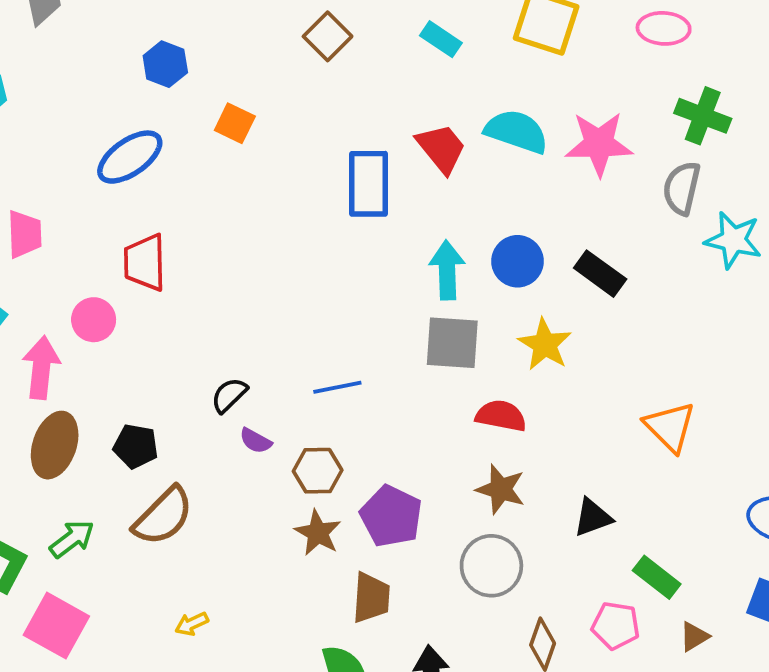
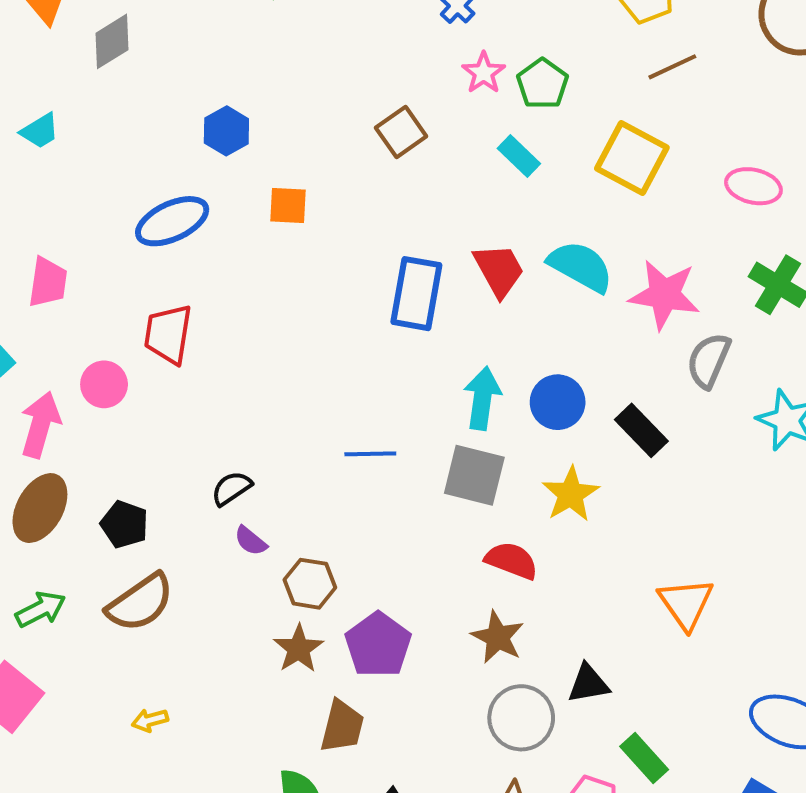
orange square: (235, 123) -> (288, 205), turned -33
gray semicircle: (682, 188) -> (709, 360), moved
blue line: (337, 387) -> (370, 454), moved
gray circle: (491, 566) -> (521, 718), moved

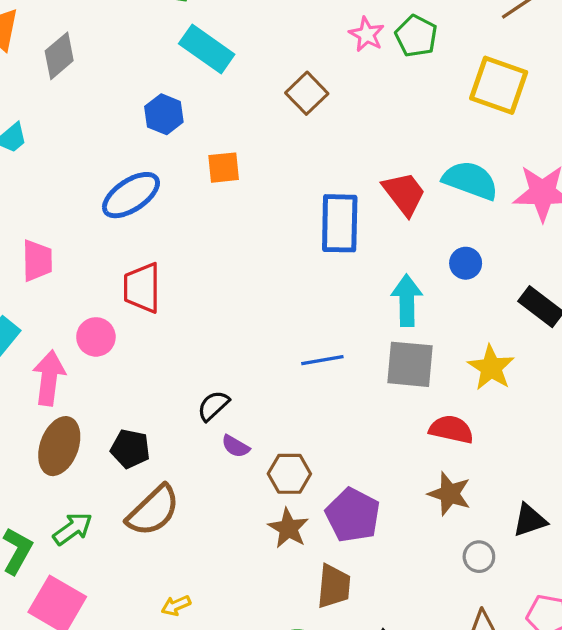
cyan rectangle: (519, 156) -> (207, 49), moved, size x1.5
blue circle: (558, 402) -> (466, 263), moved, size x0.7
gray circle: (521, 718) -> (479, 557), size x0.6

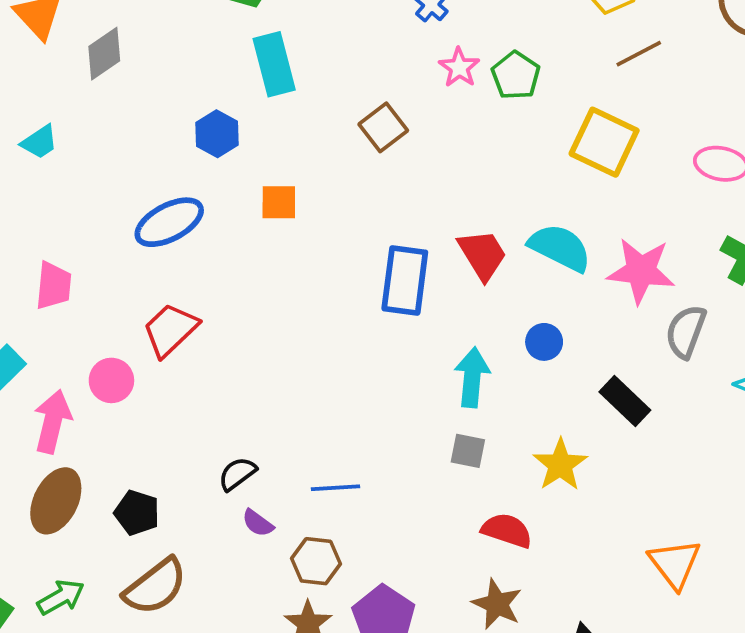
cyan rectangle: (207, 49) -> (274, 64), turned 34
red trapezoid: (142, 288) -> (170, 330), turned 40
blue line: (322, 360) -> (335, 488), moved
gray square: (410, 364) -> (468, 451), size x0.6

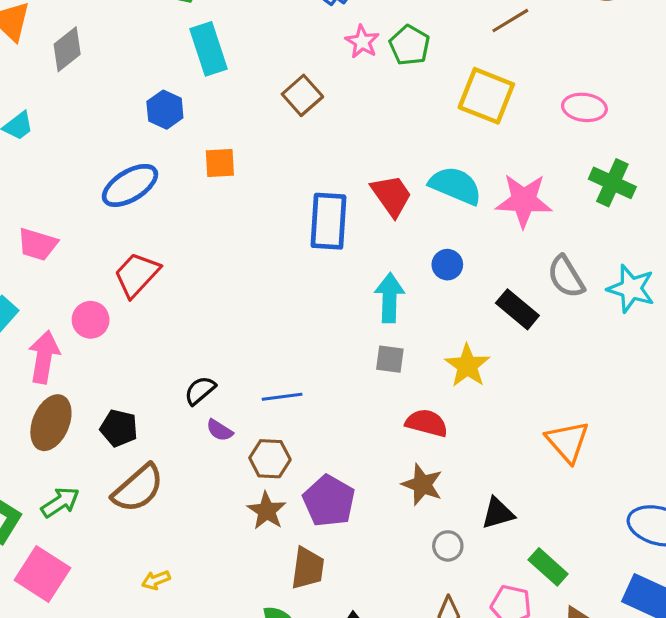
pink trapezoid: (54, 286) -> (38, 244), turned 105
gray semicircle: (686, 332) -> (566, 277), moved, turned -48

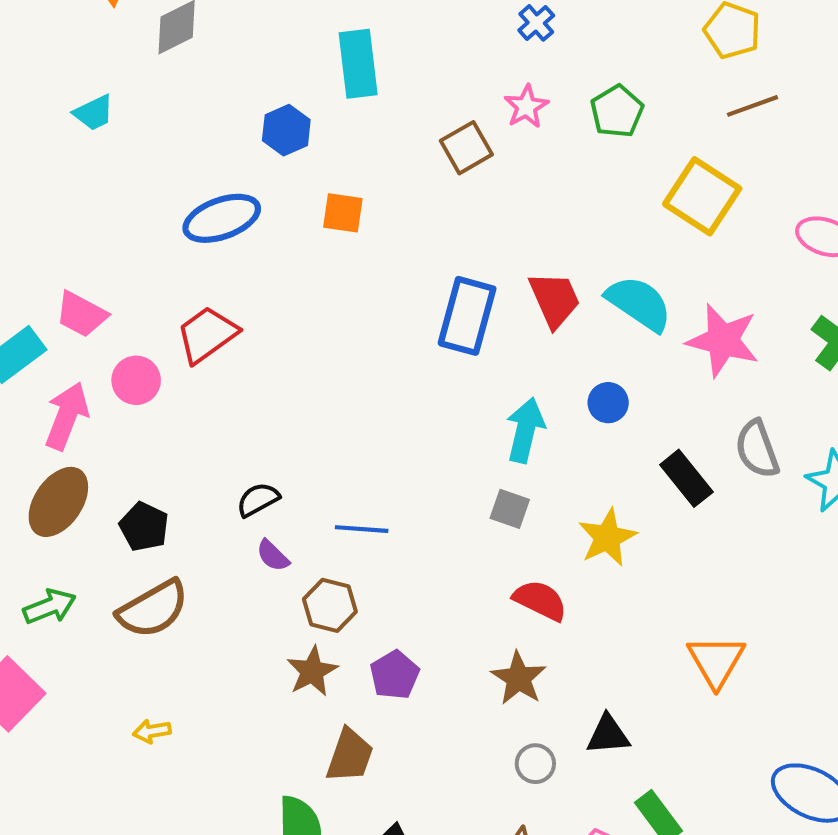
pink star: (362, 42) -> (526, 107), moved
pink trapezoid: (38, 244) -> (81, 314), moved
purple pentagon: (329, 501) -> (395, 675), size x0.7

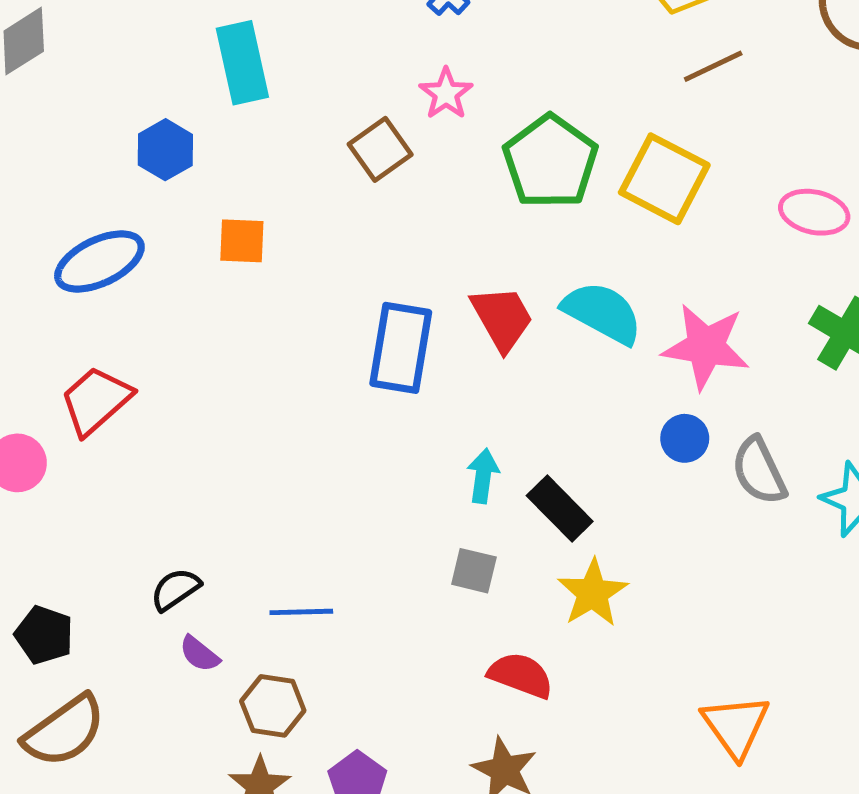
green pentagon: (617, 111) -> (550, 162), moved, size x1.5
blue circle: (608, 403) -> (685, 438), moved
cyan arrow: (525, 430) -> (483, 476), size x0.7
black rectangle: (686, 478) -> (560, 509), moved

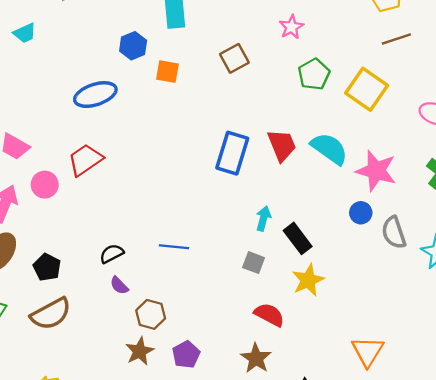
pink star: (446, 94) -> (291, 27), moved
green pentagon: (550, 162) -> (314, 74), size x0.7
orange square: (242, 241) -> (167, 72), moved
blue line: (301, 612) -> (174, 247), moved

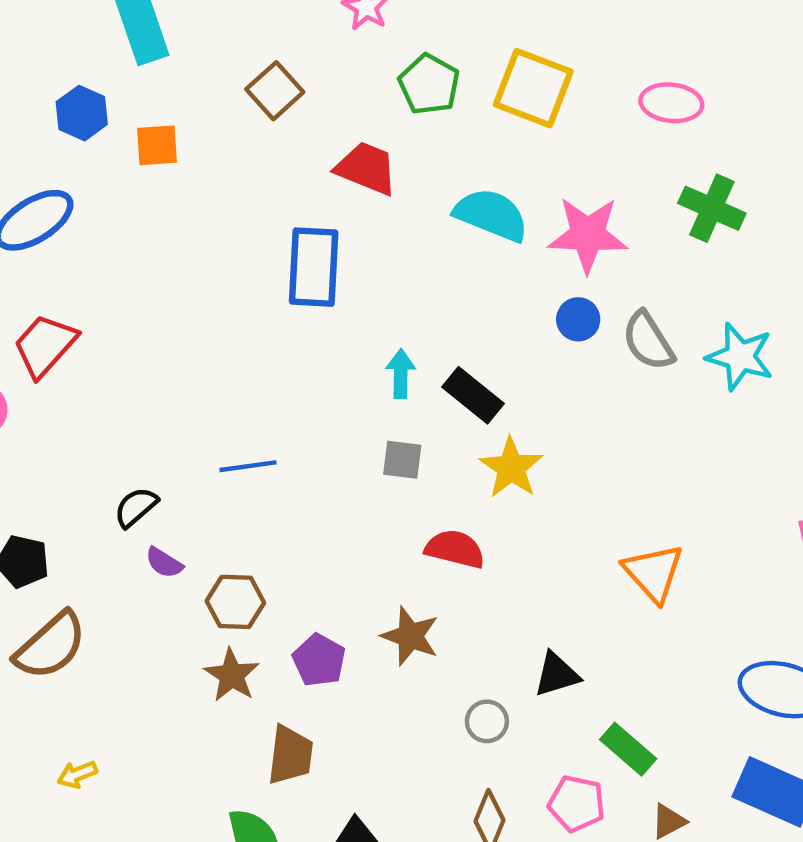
red trapezoid: (282, 145) -> (366, 168), moved, turned -32
brown star: (256, 358) -> (410, 636), moved

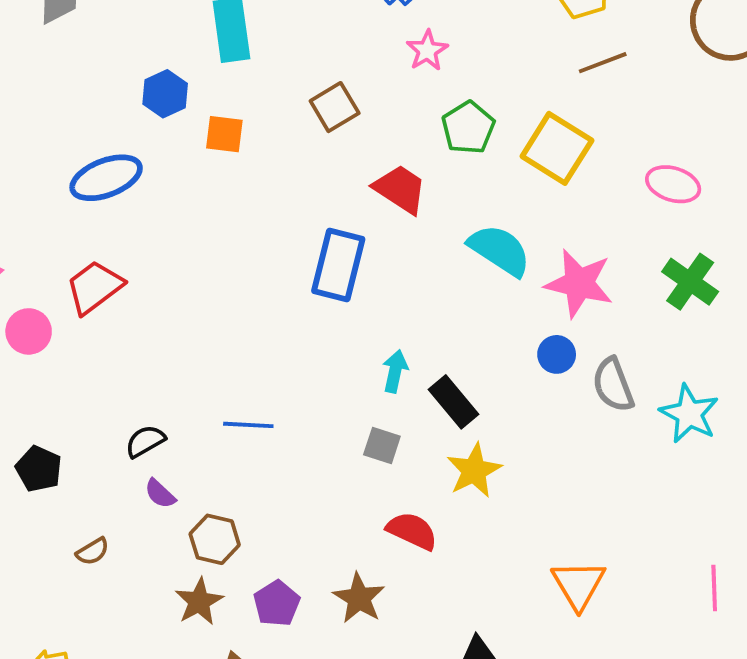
brown semicircle: (51, 646) -> (93, 551), moved, size x0.5

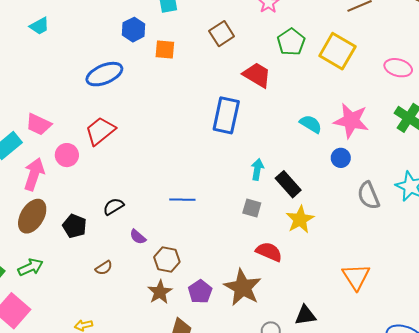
cyan semicircle: (500, 250) -> (311, 124), moved, size x0.7
gray semicircle: (613, 385) -> (368, 196), moved
black semicircle: (145, 441) -> (113, 206), moved
brown star: (359, 598) -> (243, 288), size x1.4

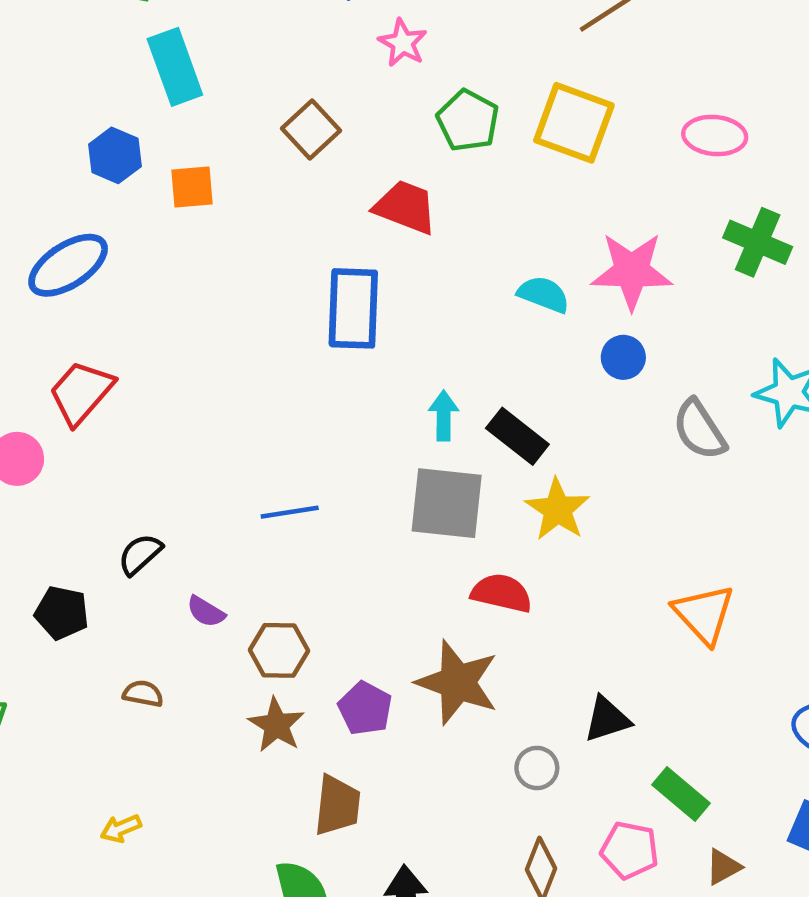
gray square: (252, 208) -> (447, 503), size x1.8
brown semicircle: (104, 268) -> (143, 694), turned -126

